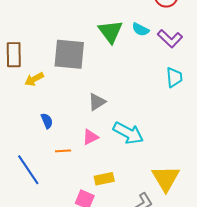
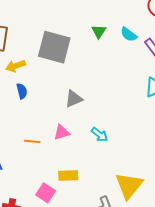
green triangle: (110, 31) -> (99, 31), size x0.6
blue semicircle: (47, 121) -> (22, 91), moved
cyan arrow: (128, 133) -> (100, 135), size x0.6

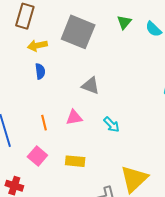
gray triangle: (74, 99) -> (91, 86), turned 36
orange line: (32, 141) -> (44, 123), turned 63
pink square: (46, 193) -> (37, 156), moved

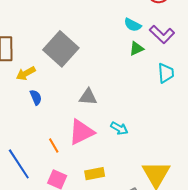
green triangle: (124, 22) -> (137, 49), moved, turned 42
gray square: (78, 32) -> (61, 49), turned 36
pink triangle: (74, 117) -> (81, 132), size x1.6

